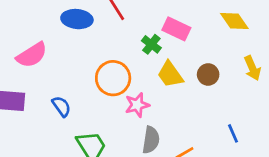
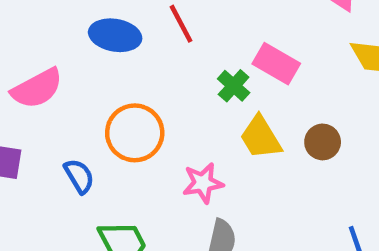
orange circle: (113, 78) -> (135, 133), moved

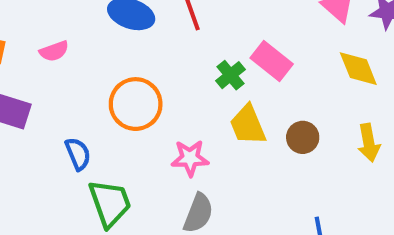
pink semicircle: (37, 88) -> (54, 51), size x0.6
blue semicircle: (79, 176) -> (78, 154), moved

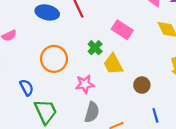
green cross: (230, 75) -> (95, 48), moved
brown circle: (303, 137) -> (142, 85), moved

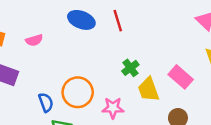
pink rectangle: (122, 30) -> (181, 77), moved
orange circle: (54, 59) -> (78, 92), moved

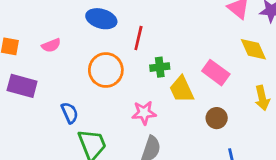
red line: (118, 21) -> (138, 38), moved, turned 35
green cross: (130, 68) -> (160, 67), turned 35
orange circle: (78, 92) -> (106, 70), moved

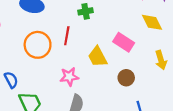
red line: (138, 38) -> (67, 36), moved
green cross: (160, 67) -> (86, 11), moved

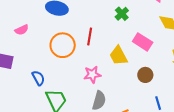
green cross: (86, 11) -> (122, 14), moved, turned -32

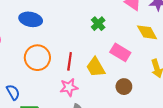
red line: (90, 36) -> (70, 61), moved

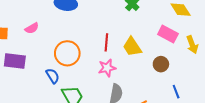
pink rectangle: (120, 52) -> (168, 34), moved
orange circle: (37, 58) -> (67, 53), moved

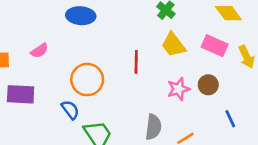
yellow trapezoid: (132, 47) -> (173, 45), moved
pink star: (107, 68) -> (178, 89), moved

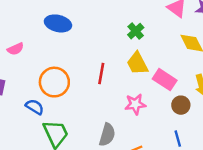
pink rectangle: (215, 46) -> (165, 80), moved
brown circle: (208, 85) -> (181, 105), moved
blue semicircle: (70, 110) -> (35, 107), turned -30

